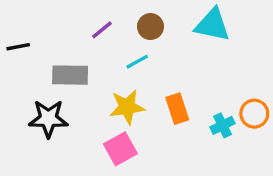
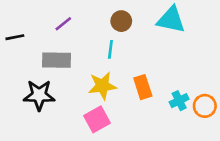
purple line: (102, 30) -> (63, 24), moved
cyan line: (137, 62) -> (110, 49), turned -54
orange circle: (254, 114) -> (205, 106), moved

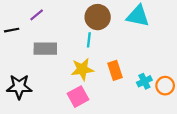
brown circle: (121, 21) -> (98, 17), size x1.5
purple line: (63, 24) -> (37, 15), moved
black star: (39, 95) -> (19, 87), moved

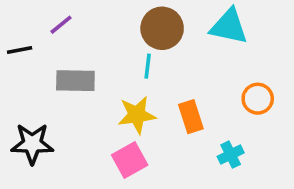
cyan cross: (144, 81) -> (231, 155), moved
orange circle: (165, 86) -> (258, 99), moved

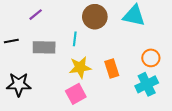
black line: (20, 50) -> (11, 41), moved
cyan line: (148, 66) -> (75, 39), moved
cyan cross: (231, 155) -> (147, 84), moved, size x1.5

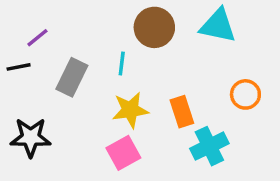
purple line: (36, 15) -> (37, 38), moved
gray rectangle: (44, 47) -> (72, 77), turned -65
cyan cross: (147, 84) -> (209, 146), moved

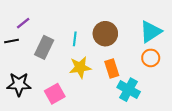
cyan triangle: (218, 26) -> (151, 32), moved, turned -45
brown circle: (154, 27) -> (105, 34), moved
cyan cross: (209, 146) -> (129, 90), turned -35
pink square: (123, 153) -> (55, 94), moved

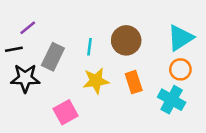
black star: (19, 84) -> (25, 78), moved
cyan cross: (129, 90) -> (172, 100), moved

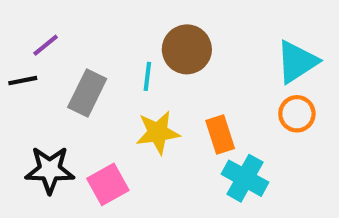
brown circle: (126, 40) -> (187, 49), moved
black star: (25, 78) -> (50, 170), moved
cyan cross: (172, 100) -> (245, 178), moved

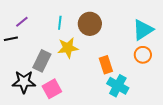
cyan line: (147, 76) -> (60, 23), moved
gray rectangle: (87, 93) -> (42, 61), moved
yellow star: (158, 132) -> (68, 48), moved

